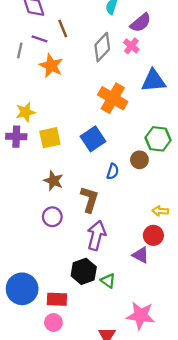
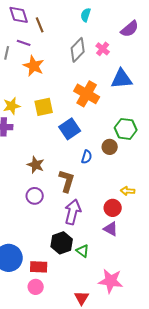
purple semicircle: (141, 23) -> (130, 29), moved
brown line: (63, 28) -> (40, 25), moved
yellow square: (50, 138) -> (44, 107), moved
red circle: (153, 235) -> (113, 208), moved

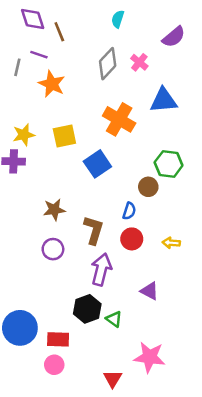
blue semicircle: (87, 157) -> (129, 211), moved
brown star: (36, 165) -> (54, 210), turned -30
red circle: (113, 208) -> (132, 239), moved

